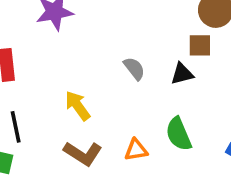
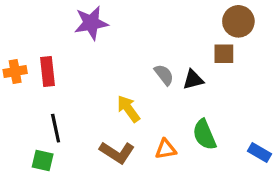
black triangle: (182, 74) -> (193, 80), moved
yellow arrow: (78, 106) -> (128, 109), moved

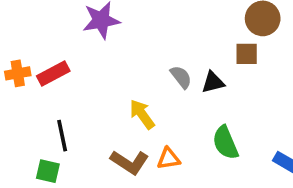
red rectangle: (47, 72) -> (53, 73), turned 68
orange triangle: (166, 149) -> (169, 159), moved

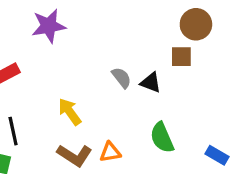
black triangle: (213, 82) -> (151, 83), turned 35
yellow arrow: (142, 114) -> (70, 112), moved

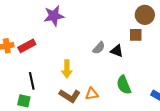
gray semicircle: (122, 78) -> (99, 48), turned 80
yellow arrow: (70, 112) -> (67, 69), turned -144

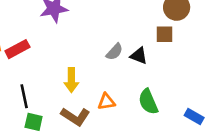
orange triangle: (92, 94) -> (106, 102), moved
green square: (24, 101) -> (34, 122), moved

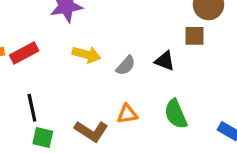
gray semicircle: (115, 52) -> (126, 66), moved
yellow arrow: (71, 80) -> (87, 55), moved, turned -75

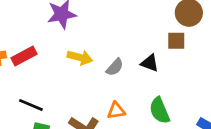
black line: (32, 108) -> (31, 105), turned -55

